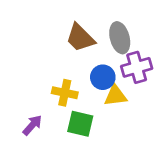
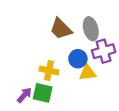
green square: (80, 124) -> (43, 93), moved

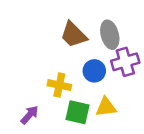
yellow triangle: (88, 73) -> (106, 107), moved
green square: (43, 93) -> (77, 112), moved

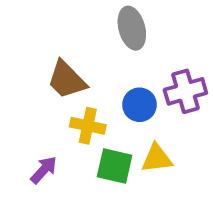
brown trapezoid: (74, 35) -> (67, 80), moved
gray ellipse: (110, 35) -> (132, 28), moved

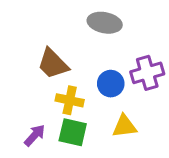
gray ellipse: (132, 28) -> (105, 23), turned -64
green square: (115, 166) -> (73, 132), moved

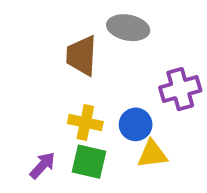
brown trapezoid: (53, 64) -> (82, 56), moved, turned 48
blue circle: (111, 84) -> (136, 124), moved

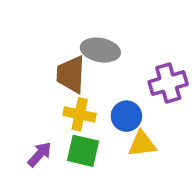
gray ellipse: (128, 28) -> (100, 50), moved
brown trapezoid: (82, 56) -> (71, 74), moved

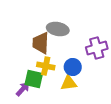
yellow triangle: (142, 144) -> (69, 83), moved
green square: (83, 151) -> (34, 79), moved

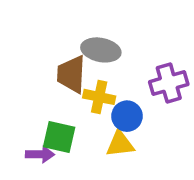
yellow cross: (46, 66) -> (99, 97), moved
purple arrow: (23, 89) -> (40, 154), turned 49

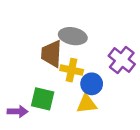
purple cross: (169, 83) -> (122, 60), turned -36
purple arrow: (40, 154) -> (18, 111), moved

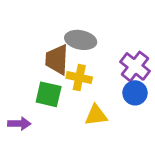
blue circle: (92, 84) -> (135, 93), moved
green square: (43, 99) -> (49, 94), moved

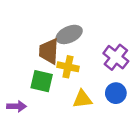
gray ellipse: (81, 40) -> (69, 34), turned -35
blue circle: (135, 93) -> (116, 93), moved

